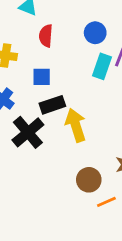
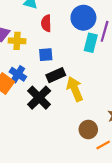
blue circle: (95, 33) -> (83, 18), size x1.5

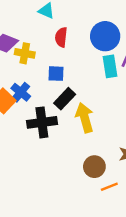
cyan rectangle: (91, 43) -> (110, 66), turned -30
black rectangle: (56, 75) -> (65, 99), turned -30
black cross: (39, 98) -> (42, 122), turned 30

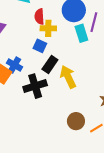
yellow cross: (25, 53) -> (48, 28), moved
blue square: (56, 74) -> (40, 46), turned 32
brown circle: (94, 167) -> (76, 121), moved

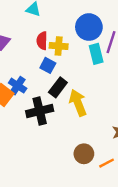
red semicircle: (39, 17) -> (42, 41), moved

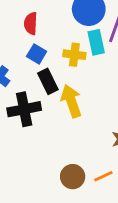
yellow cross: (59, 46) -> (74, 55), moved
black rectangle: (58, 87) -> (48, 81), turned -66
brown circle: (84, 154) -> (73, 177), moved

